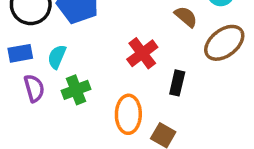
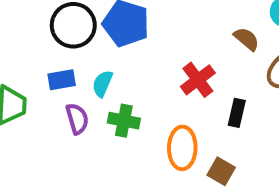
green cross: (76, 90) -> (124, 121), turned 32

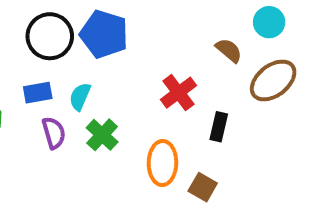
green cross: (124, 121) -> (102, 135), turned 32

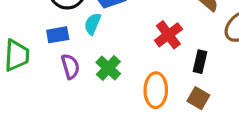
cyan semicircle: (80, 97) -> (93, 24), moved
brown square: (203, 187) -> (198, 98), moved

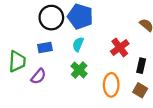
cyan semicircle: (93, 24) -> (78, 44), moved
purple semicircle: (70, 66) -> (38, 76), moved, turned 56

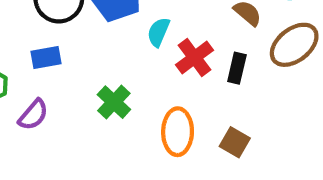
cyan semicircle: (78, 44) -> (158, 32), moved
black rectangle: (141, 66) -> (237, 68), moved

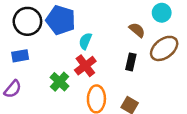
red cross: (194, 57) -> (85, 66), moved

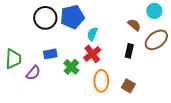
blue pentagon: (61, 20) -> (72, 17), turned -30
blue rectangle: (20, 56) -> (50, 54), moved

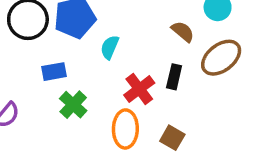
blue rectangle: (50, 54) -> (54, 72), moved
red cross: (92, 54) -> (139, 89), moved

